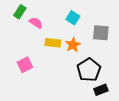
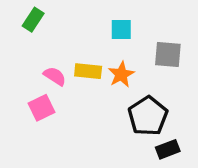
cyan square: (73, 18) -> (121, 30), turned -32
pink semicircle: (36, 23) -> (55, 76), moved

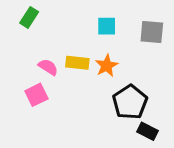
gray square: (168, 54) -> (152, 32), moved
black rectangle: (168, 149) -> (147, 131), turned 48

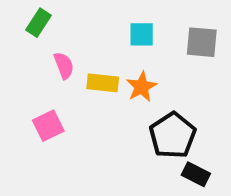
pink semicircle: (48, 67) -> (64, 65), moved, turned 36

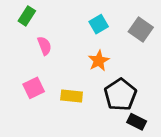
cyan square: (142, 34) -> (99, 24), turned -30
gray square: (202, 42) -> (141, 30), turned 30
yellow rectangle: (103, 83) -> (72, 96), moved

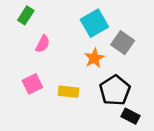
cyan square: (99, 24) -> (94, 23), size x1.5
gray square: (141, 30) -> (123, 43), moved
pink semicircle: (44, 46) -> (43, 44), turned 48

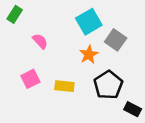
green rectangle: (26, 15) -> (15, 14), moved
pink semicircle: (43, 44) -> (40, 41), turned -70
black rectangle: (130, 116) -> (133, 109), moved

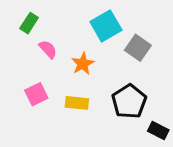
green rectangle: (15, 14) -> (29, 23), moved
orange star: (89, 55) -> (83, 64), moved

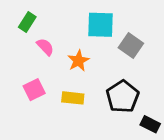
cyan square: (106, 26) -> (100, 25), turned 32

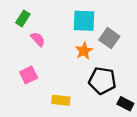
orange star: (78, 61) -> (84, 51), moved
black pentagon: (123, 97) -> (102, 81), turned -30
yellow rectangle: (73, 98) -> (61, 100), moved

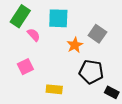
green rectangle: (23, 18) -> (20, 16), size x1.5
cyan square: (84, 21) -> (58, 18), moved

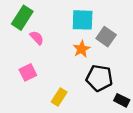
cyan square: (58, 18) -> (83, 20), moved
yellow rectangle: (54, 89) -> (59, 97), turned -63

